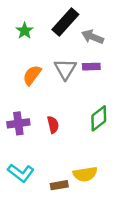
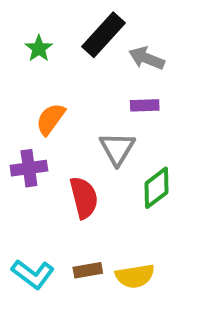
gray triangle: (65, 69) -> (117, 149), moved
purple cross: (18, 123) -> (29, 168), moved
red semicircle: (53, 125) -> (84, 198), size x1.5
brown rectangle: (59, 185) -> (88, 270), moved

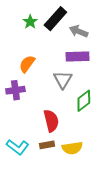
green star: (39, 48) -> (30, 22), moved
purple rectangle: (145, 105) -> (78, 57), size x1.5
red semicircle: (84, 198) -> (51, 121), moved

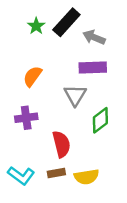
purple cross: (15, 90) -> (26, 118), moved

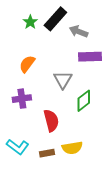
purple rectangle: (93, 67) -> (90, 57), moved
brown rectangle: (56, 173) -> (47, 153), moved

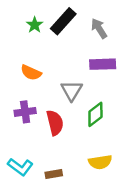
gray arrow: (78, 31) -> (99, 28), moved, turned 36
orange semicircle: (27, 64) -> (31, 73), turned -102
red semicircle: (51, 121) -> (55, 123), moved
yellow semicircle: (72, 148) -> (100, 162), moved

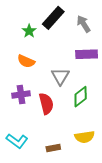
green star: (35, 25) -> (29, 31), moved
brown rectangle: (54, 174) -> (53, 148), moved

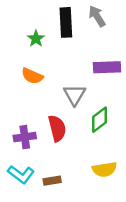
black rectangle: (53, 18) -> (66, 22), turned -45
gray arrow: (84, 24) -> (97, 16), moved
purple cross: (21, 95) -> (25, 137), moved
brown rectangle: (53, 148) -> (52, 181), moved

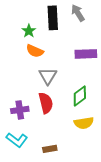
orange semicircle: (32, 76) -> (35, 51), moved
gray triangle: (75, 95) -> (48, 76), moved
yellow semicircle: (104, 169) -> (84, 123), moved
brown rectangle: (52, 181) -> (50, 149), moved

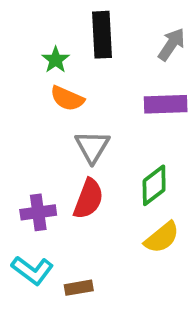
gray arrow: (78, 13) -> (171, 44), moved, turned 66
red semicircle: (46, 103) -> (88, 199), turned 35
yellow semicircle: (84, 123) -> (162, 237), turned -30
brown rectangle: (50, 149) -> (79, 288), moved

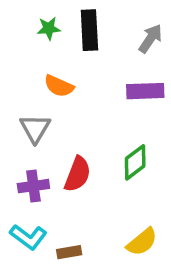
green star: (56, 60) -> (49, 28), moved, turned 30
gray triangle: (92, 147) -> (35, 128), moved
yellow semicircle: (162, 237) -> (142, 242), moved

